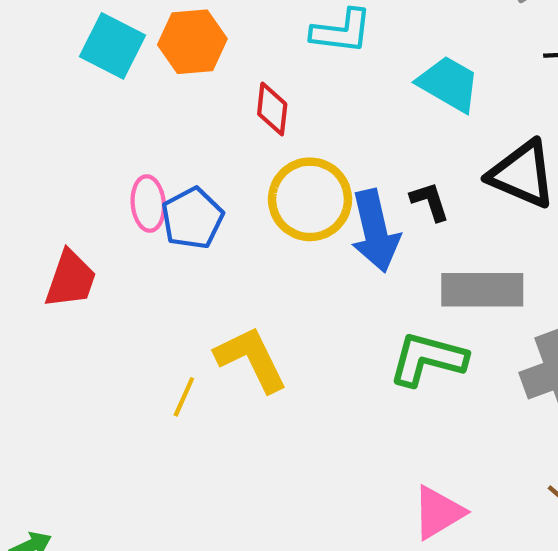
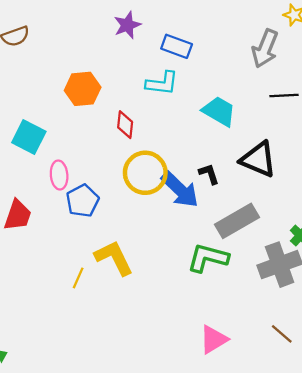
cyan square: (113, 46) -> (29, 137), moved
blue pentagon: (192, 218) -> (83, 201), moved
blue arrow: (375, 231) -> (180, 190), turned -33
gray rectangle: (482, 290) -> (237, 221), turned -30

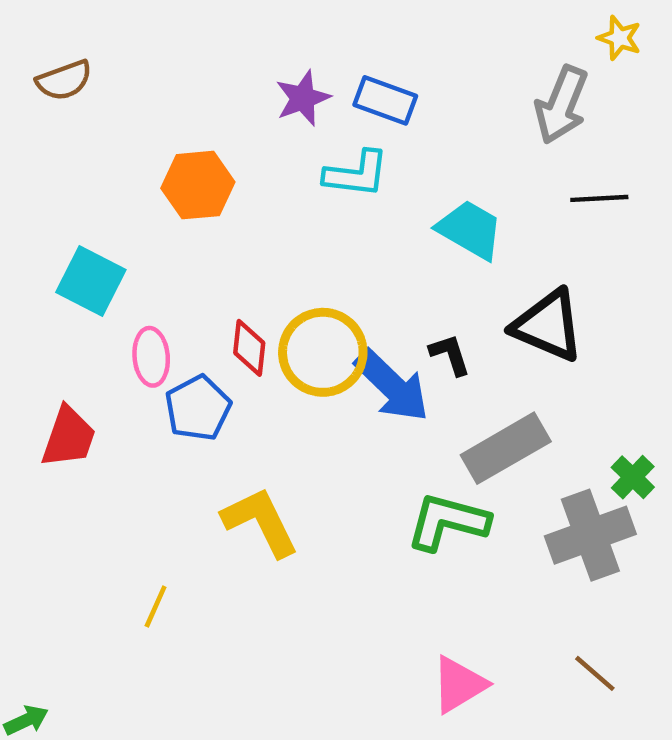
purple star: (127, 25) -> (303, 98), moved
red diamond: (125, 125) -> (249, 348), moved
yellow line: (78, 278) -> (156, 607), moved

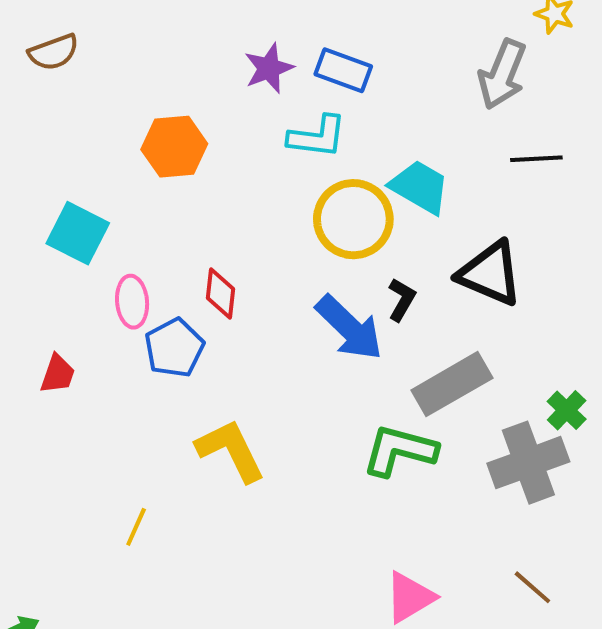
yellow circle: (323, 352) -> (353, 219), moved
black L-shape: (450, 355) -> (402, 300), turned 48
red trapezoid: (69, 437) -> (58, 374), size x0.7

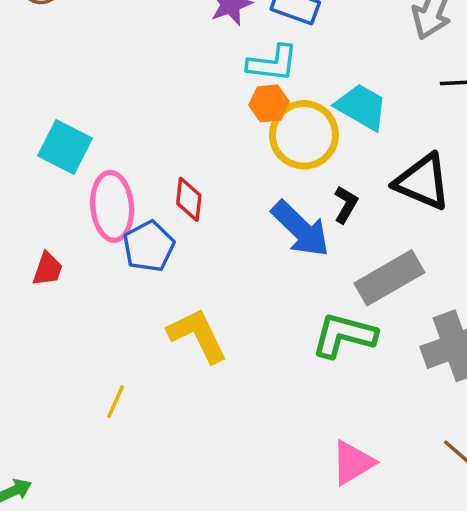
orange hexagon: (174, 147) -> (269, 103), moved, size x0.7
pink ellipse: (132, 302) -> (112, 206), size x1.5

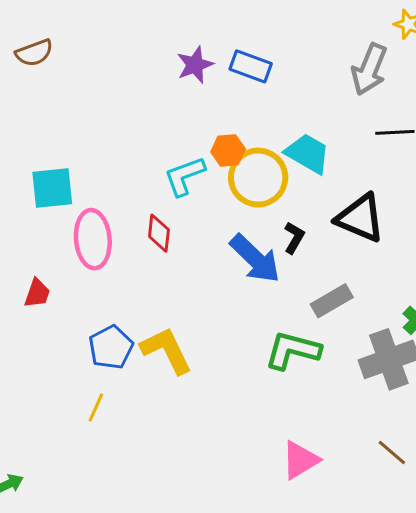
cyan L-shape: (273, 63) -> (184, 176), moved, turned 153
cyan square: (65, 147) -> (52, 188), turned -33
blue pentagon: (149, 246) -> (111, 347), moved
gray rectangle: (389, 278) -> (332, 301), size x0.7

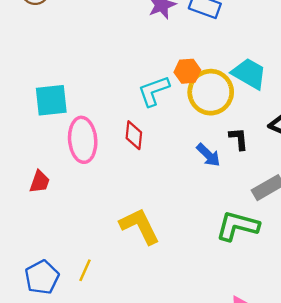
black L-shape: (294, 238) -> (239, 139), turned -35
blue arrow: (255, 259) -> (208, 155), size x0.6
blue pentagon: (111, 347) -> (42, 277), moved

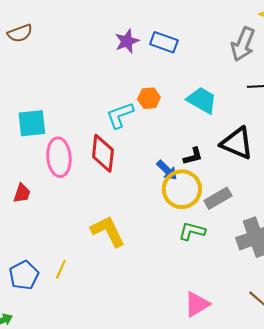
yellow circle: (211, 92) -> (182, 189), moved
red diamond: (134, 135) -> (103, 153), size x1.5
black L-shape: (239, 139) -> (193, 156), turned 80
green L-shape: (237, 226) -> (192, 231), size x0.7

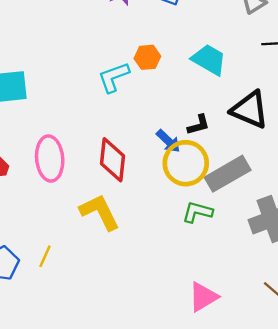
red diamond: (103, 153) -> (112, 160), moved
pink ellipse: (59, 157) -> (50, 159), moved
gray rectangle: (218, 198) -> (228, 174), size x1.4

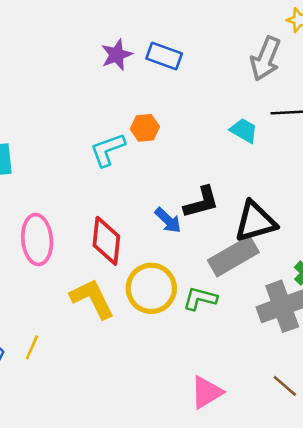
cyan trapezoid: (209, 60) -> (244, 130), moved, size x0.7
black triangle: (250, 110) -> (255, 222), moved, turned -39
black L-shape: (199, 125) -> (201, 202), size x1.4
yellow circle: (186, 163) -> (151, 288), moved

